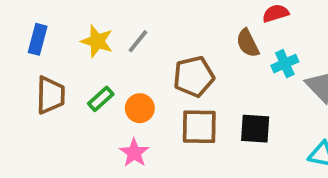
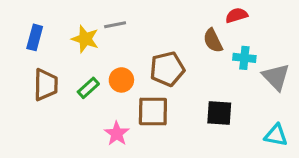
gray line: (138, 41) -> (115, 25), moved, turned 40
cyan cross: (285, 64) -> (244, 58), turned 30
orange circle: (140, 108) -> (121, 80), moved
brown square: (199, 127) -> (153, 111), moved

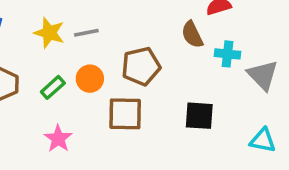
gray line: (115, 25) -> (86, 33), moved
pink star: (117, 134) -> (58, 139), moved

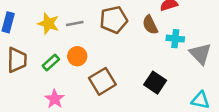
brown pentagon: (141, 66) -> (114, 20), moved
brown square: (125, 114) -> (102, 81), turned -32
black square: (199, 116) -> (155, 83), turned 30

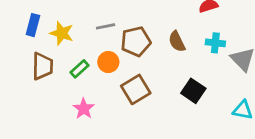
brown pentagon: (114, 20) -> (136, 41), moved
yellow star: (48, 24) -> (62, 33), moved
brown semicircle: (150, 25) -> (177, 41), moved

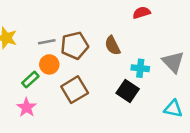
gray line: (106, 26) -> (47, 42), moved
cyan cross: (215, 43) -> (140, 68), moved
green rectangle: (80, 69) -> (30, 80), moved

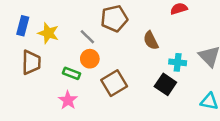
gray line: (47, 42) -> (87, 37), turned 56
brown pentagon: (75, 45) -> (114, 18), moved
green rectangle: (30, 80) -> (71, 73), turned 63

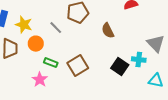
orange circle: (90, 59) -> (36, 44), moved
cyan cross: (178, 62) -> (139, 60), moved
green rectangle: (71, 73) -> (51, 63), moved

